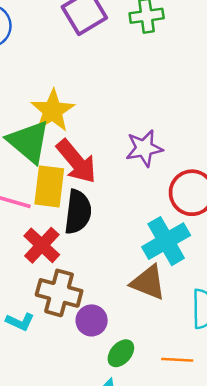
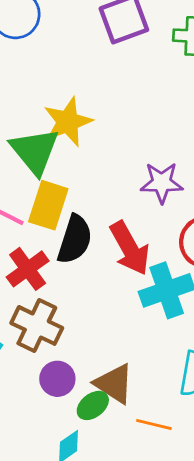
red arrow: (76, 161) -> (130, 248), moved
brown triangle: (148, 282) -> (114, 384), moved
purple circle: (92, 320) -> (57, 379), moved

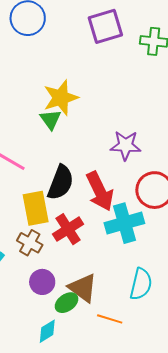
green triangle: (35, 151) -> (50, 119), moved, size x0.6
yellow rectangle: (48, 205) -> (36, 208), moved, turned -32
red cross: (28, 269) -> (68, 229), moved
brown cross: (37, 325) -> (30, 243), size x0.7

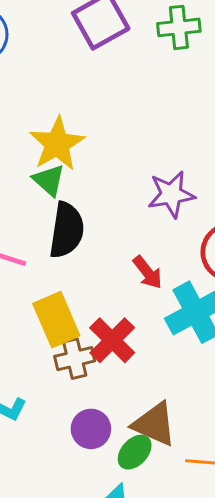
black semicircle: (61, 183) -> (67, 230), moved
red arrow: (100, 191) -> (148, 272), size x0.6
brown cross: (30, 243) -> (75, 359), moved, turned -30

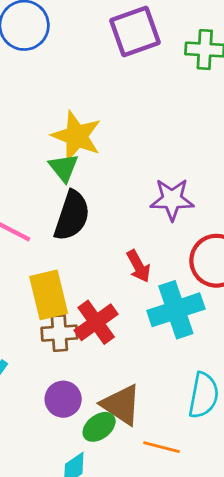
yellow star: (57, 144) -> (77, 136), turned -30

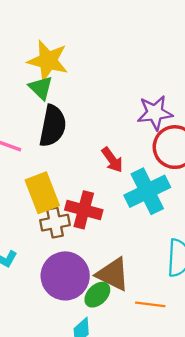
purple star: (172, 199) -> (155, 113), moved
red cross: (96, 322) -> (84, 210), turned -32
purple circle: (63, 399) -> (65, 276), size x1.6

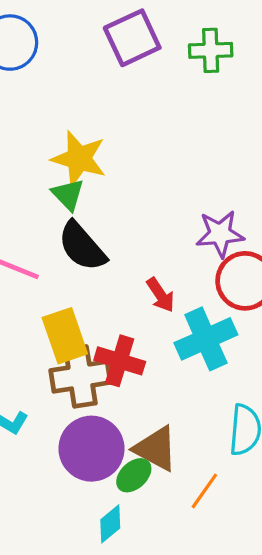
black semicircle: (53, 126) -> (82, 246), turned 126
brown cross: (55, 223) -> (80, 376), size x1.5
orange line: (150, 304) -> (204, 491), turned -64

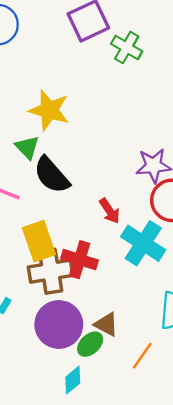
green cross: (211, 50) -> (127, 48), moved, turned 32
green triangle: (68, 195) -> (27, 147), moved
cyan cross: (206, 339) -> (143, 243), turned -33
brown triangle: (156, 449) -> (106, 324), size x0.7

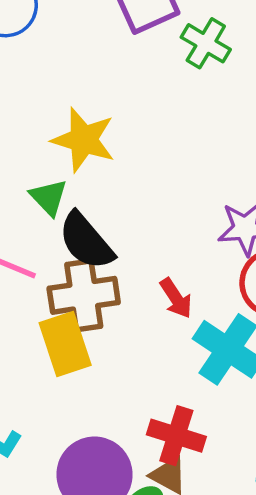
red cross: (80, 260) -> (176, 436), moved
brown cross: (51, 271) -> (84, 295), moved

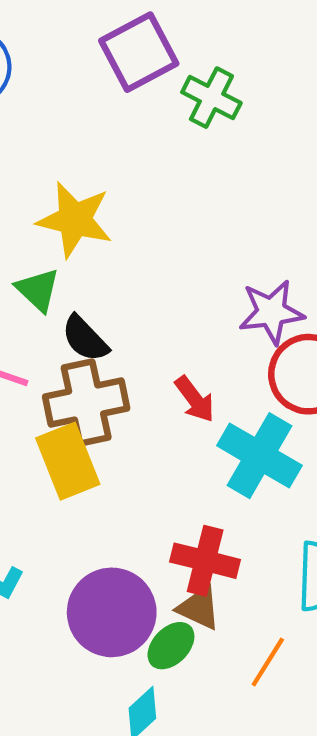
black semicircle: (86, 241) -> (85, 339), size x0.7

